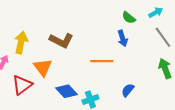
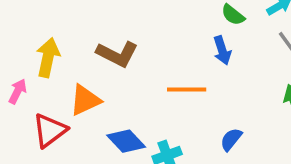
orange triangle: (43, 67) -> (85, 100), turned 42

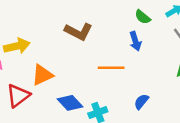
brown L-shape: (117, 54) -> (79, 31), moved
yellow arrow: (48, 58) -> (17, 46), turned 65

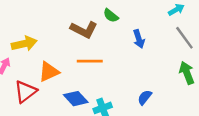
green semicircle: (143, 17) -> (111, 16), moved
orange line: (111, 68) -> (90, 61), moved

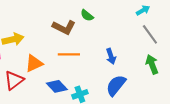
blue arrow: (139, 39) -> (111, 56), moved
blue semicircle: (145, 97) -> (116, 85), size x1.6

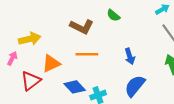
green semicircle: (87, 15) -> (113, 15), moved

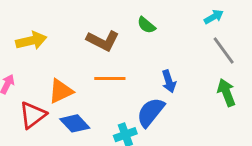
yellow arrow: (30, 39) -> (31, 41), moved
blue semicircle: (135, 86) -> (151, 112), moved
blue diamond: (75, 87) -> (75, 123), moved

